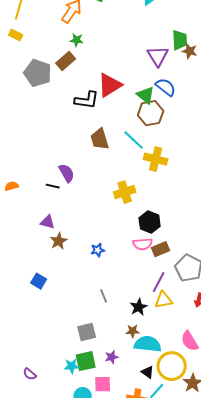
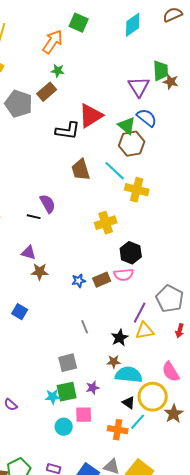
brown star: (59, 241) -> (40, 272), turned 30
brown rectangle: (161, 249) -> (102, 280), moved

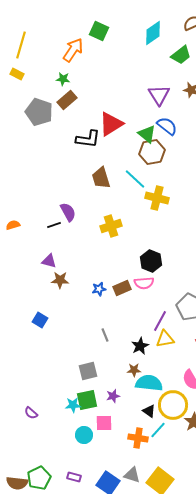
green star: (58, 71) -> (63, 79), moved
green trapezoid: (161, 71) -> (181, 55), moved, turned 55
black line: (34, 217) -> (54, 225), turned -32
yellow cross: (106, 223) -> (111, 226), moved

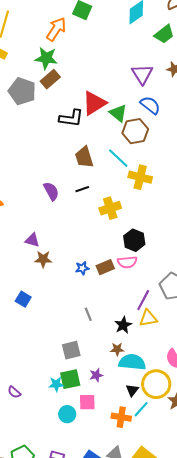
green star: (63, 79) -> (46, 58), size x1.6
green triangle: (147, 134) -> (118, 113), moved
black line: (54, 225) -> (82, 189), moved
yellow cross: (111, 226) -> (110, 208), moved
black triangle: (149, 411) -> (132, 390), turned 32

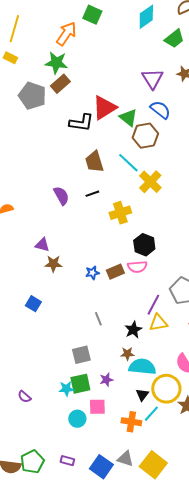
yellow cross: (140, 177) -> (150, 182), turned 30

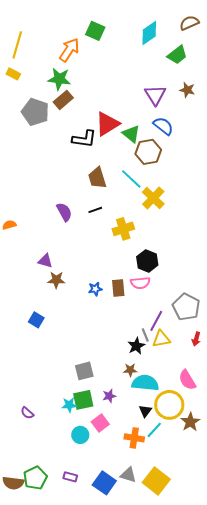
brown rectangle: (115, 272) -> (118, 288), turned -72
gray line: (98, 319) -> (145, 335), moved
pink square: (97, 407) -> (100, 423), turned -36

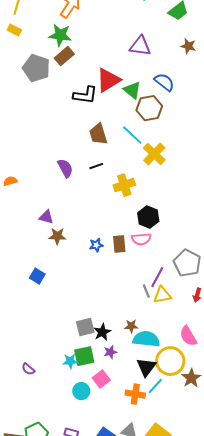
purple triangle: (155, 95) -> (140, 46), moved, turned -50
black star: (136, 346) -> (102, 332), moved
black triangle: (145, 411) -> (146, 367), size x1.5

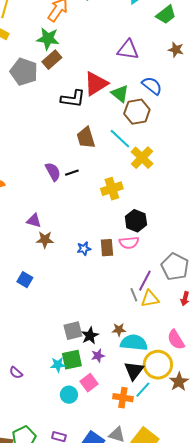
black line: (96, 166) -> (72, 173), moved

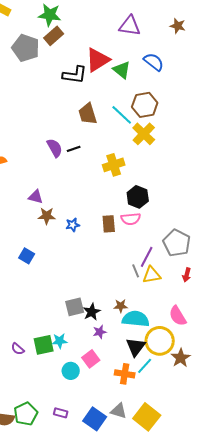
brown hexagon: (137, 112) -> (145, 105), moved
blue star: (84, 249) -> (73, 225), moved
green square: (72, 360) -> (44, 345), moved

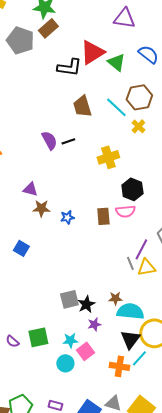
yellow cross: (144, 134) -> (138, 126), size x0.6
cyan star: (60, 341) -> (70, 340), moved

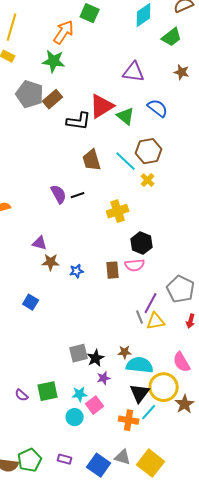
brown rectangle: (48, 28) -> (53, 99), moved

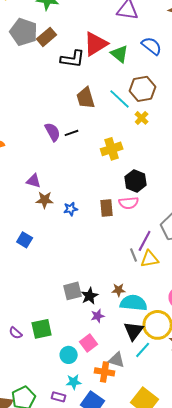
cyan star: (80, 394) -> (74, 382), moved
orange cross: (129, 420) -> (105, 372), moved
gray triangle: (123, 457) -> (117, 360), moved

